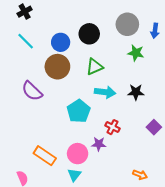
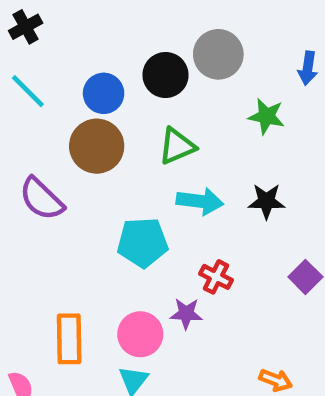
gray circle: (127, 24) -> (218, 54), moved
cyan pentagon: (79, 111) -> (143, 242), turned 30
orange rectangle: (45, 156) -> (69, 339), turned 55

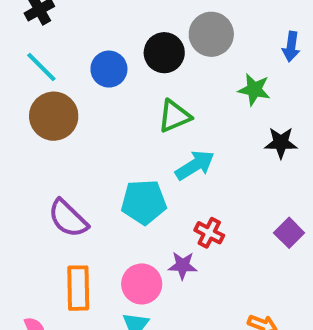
brown circle: (97, 146) -> (54, 116), moved
purple semicircle: (42, 199) -> (68, 218), moved
cyan arrow: (200, 201) -> (195, 165), turned -39
black star: (266, 201) -> (281, 143), moved

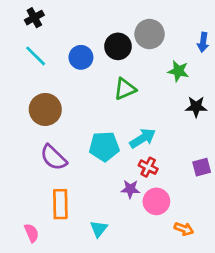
brown circle: (54, 116) -> (45, 109), moved
cyan arrow: (195, 165) -> (143, 138), moved
purple square: (289, 233) -> (202, 167), turned 30
pink circle: (142, 284) -> (156, 201), moved

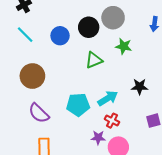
green star: (178, 71) -> (124, 46), moved
black star: (196, 107) -> (140, 87), moved

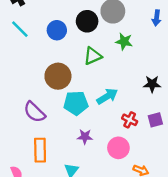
brown circle: (32, 76) -> (58, 76), moved
black star: (140, 87) -> (152, 84), moved
red cross: (112, 121) -> (130, 120), moved
purple star: (98, 138) -> (85, 137), moved

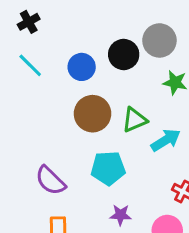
green triangle: (93, 56) -> (135, 120), moved
brown circle: (58, 76) -> (93, 114), moved
cyan arrow: (107, 96) -> (166, 140), moved

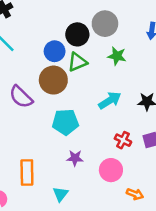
blue circle: (82, 67) -> (55, 51), moved
green triangle: (135, 120) -> (77, 62), moved
purple semicircle: (50, 181) -> (21, 97), moved

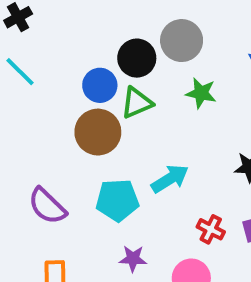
purple semicircle: (21, 97) -> (47, 206), moved
cyan arrow: (110, 100) -> (170, 179), moved

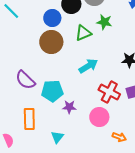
green triangle: (137, 103) -> (83, 33), moved
cyan pentagon: (117, 200) -> (52, 91), moved
red cross: (211, 229) -> (109, 92), size x1.5

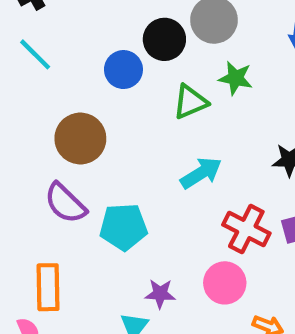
brown circle: (51, 42) -> (80, 139), moved
purple star: (69, 107) -> (160, 294), moved
orange rectangle: (29, 119) -> (48, 287), moved

